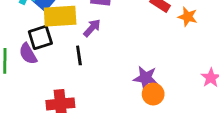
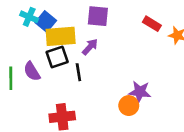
black square: (40, 38) -> (57, 57), moved
orange circle: (153, 94) -> (129, 106), moved

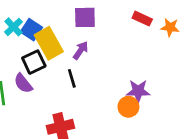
cyan cross: (29, 17) -> (13, 27), turned 30
yellow rectangle: (61, 36) -> (49, 43), turned 72
black square: (57, 57) -> (34, 62), moved

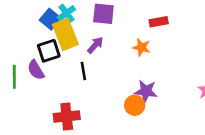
red rectangle: (142, 19) -> (159, 22), turned -42
cyan cross: (13, 27) -> (66, 13), moved
orange star: (170, 27) -> (141, 47), moved

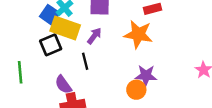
yellow rectangle: (65, 34) -> (65, 28), turned -44
orange star: (141, 47) -> (138, 34), size x1.6
purple semicircle: (36, 70) -> (63, 85), moved

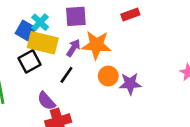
orange star: (138, 34) -> (96, 45), moved
black line: (85, 61) -> (66, 75), turned 54
orange circle: (136, 90) -> (108, 76), moved

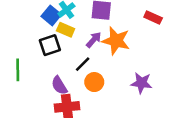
red rectangle: (130, 15) -> (153, 18), turned 35
yellow rectangle: (43, 43) -> (66, 30), size x0.6
orange circle: (108, 76) -> (94, 82), moved

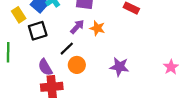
yellow rectangle: (66, 30) -> (19, 15), moved, turned 32
orange star: (116, 41) -> (97, 28), size x0.6

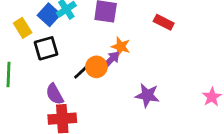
purple arrow: (77, 27) -> (111, 60), moved
orange circle: (77, 65) -> (96, 67), moved

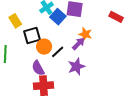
blue square: (49, 15) -> (58, 17), moved
orange circle: (96, 67) -> (44, 47), moved
purple star: (147, 95) -> (76, 67), moved, turned -30

